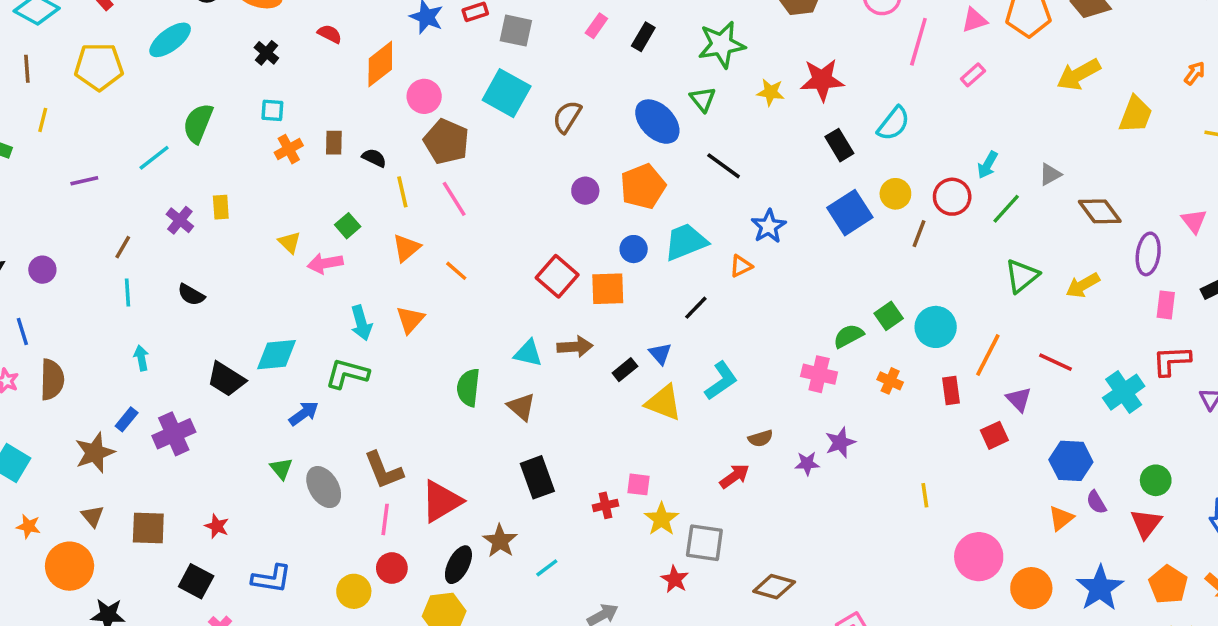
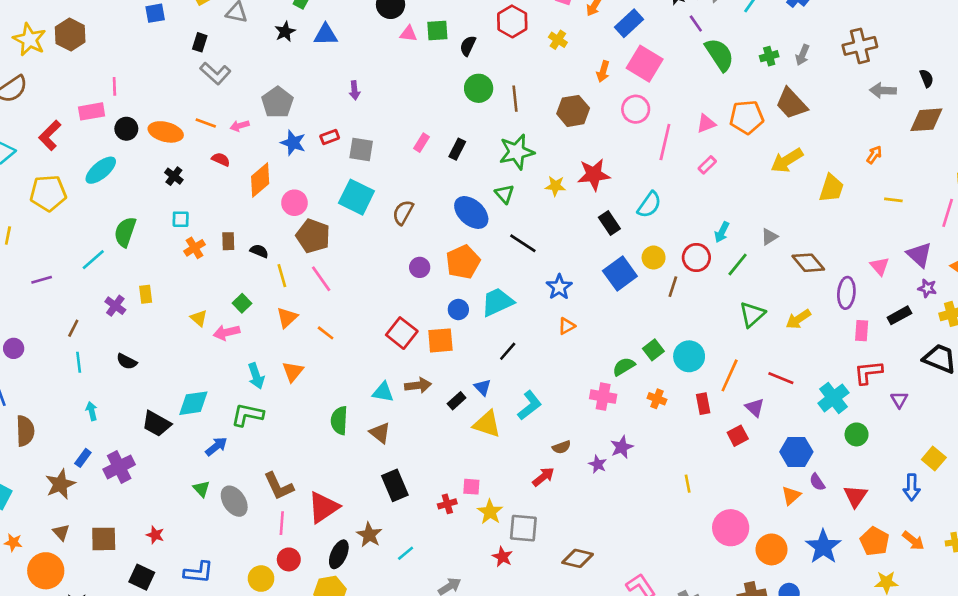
orange triangle: (741, 266) -> (567, 326), moved
purple star: (807, 463) -> (598, 464), turned 30
green circle: (1156, 480) -> (857, 434), moved

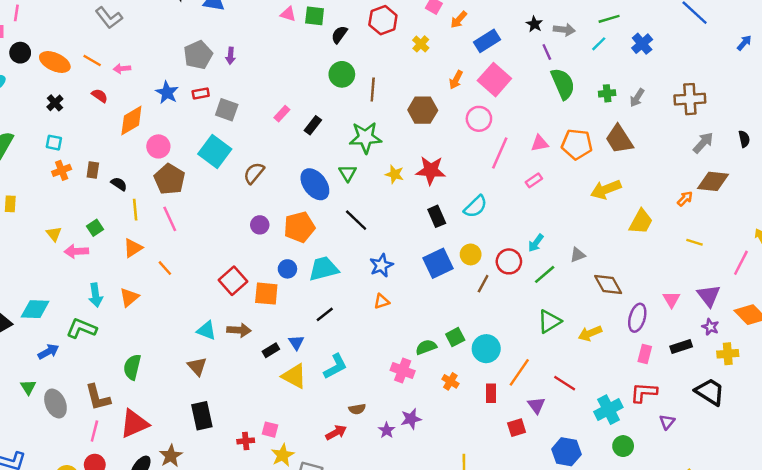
gray arrow: (883, 91) -> (703, 143), turned 120
gray pentagon: (277, 102) -> (198, 55), moved
brown diamond: (926, 120) -> (713, 181), moved
green semicircle: (339, 420) -> (132, 367), moved

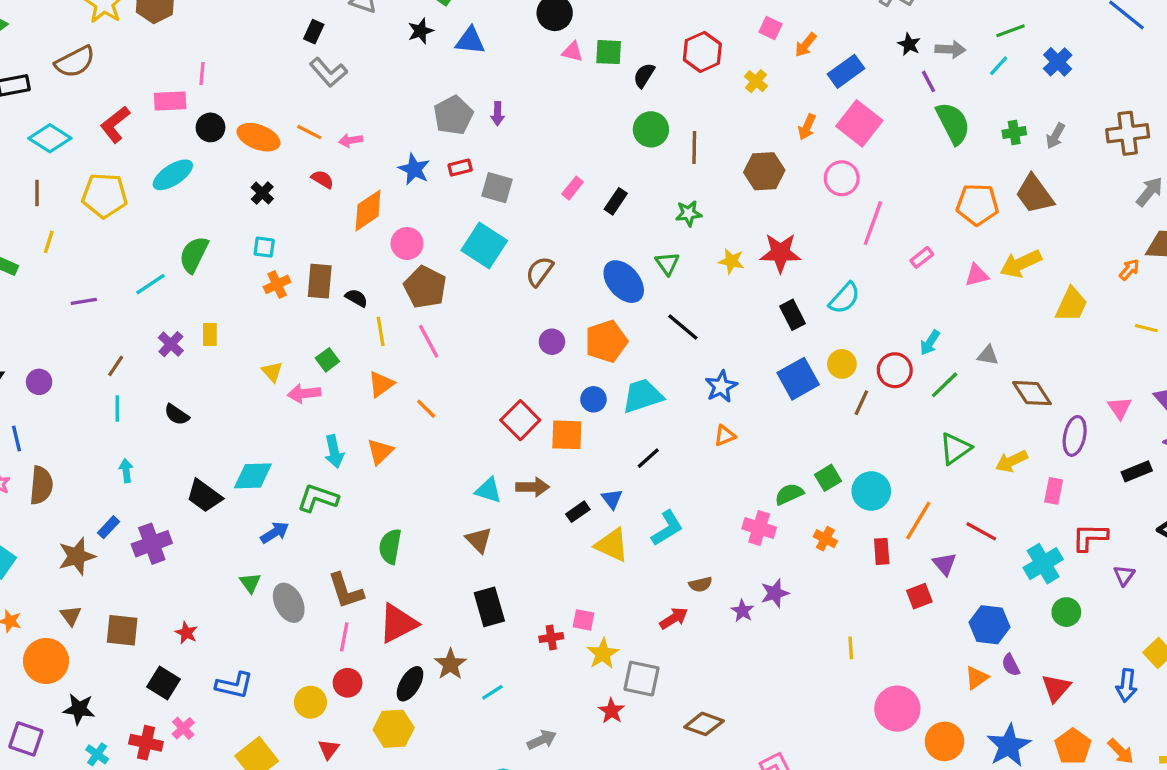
green star: (365, 137) -> (689, 213), size x0.6
pink triangle: (540, 143) -> (977, 275), moved
brown rectangle: (93, 170) -> (320, 281), size x1.5
gray triangle: (578, 255) -> (988, 355), turned 35
pink rectangle: (645, 354) -> (1054, 491), moved

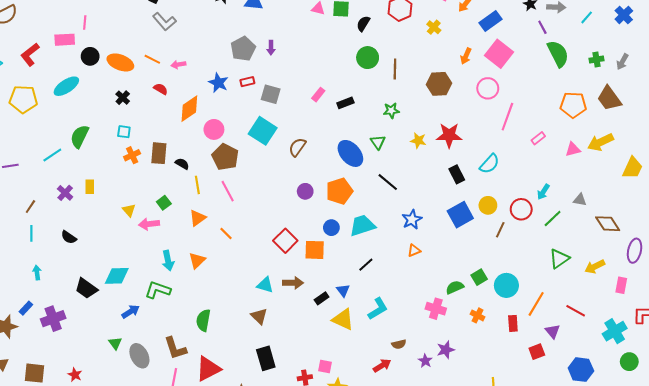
black rectangle: (616, 201) -> (345, 103), turned 35

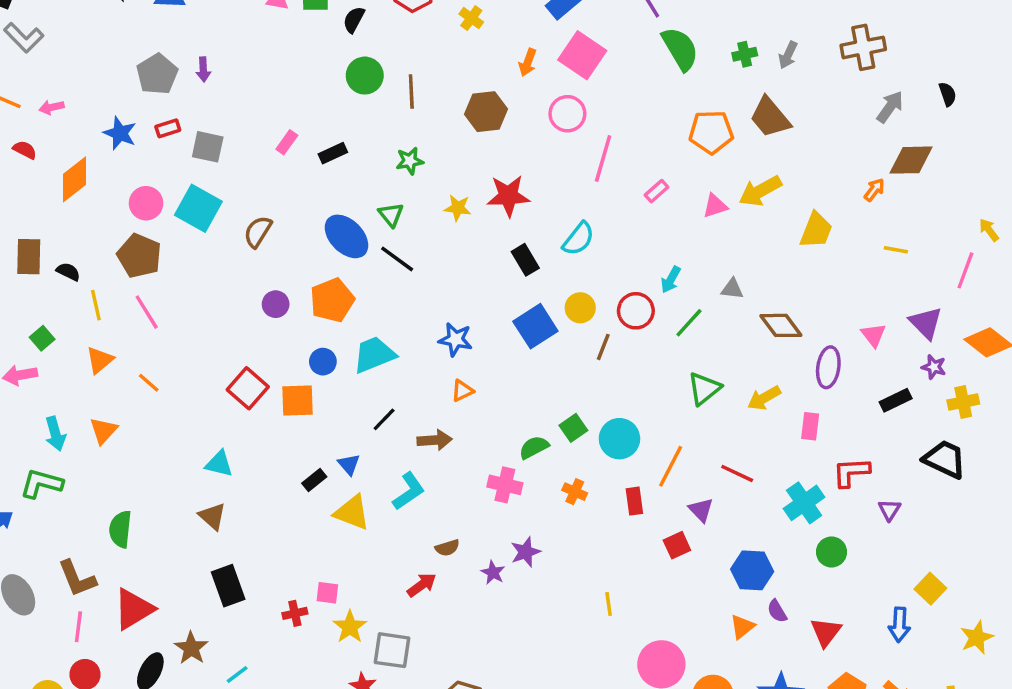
pink circle: (214, 129) -> (146, 203), moved
black line: (388, 182) -> (397, 259), moved
blue star: (412, 219) -> (456, 339), turned -30
brown arrow: (293, 283) -> (435, 440), moved

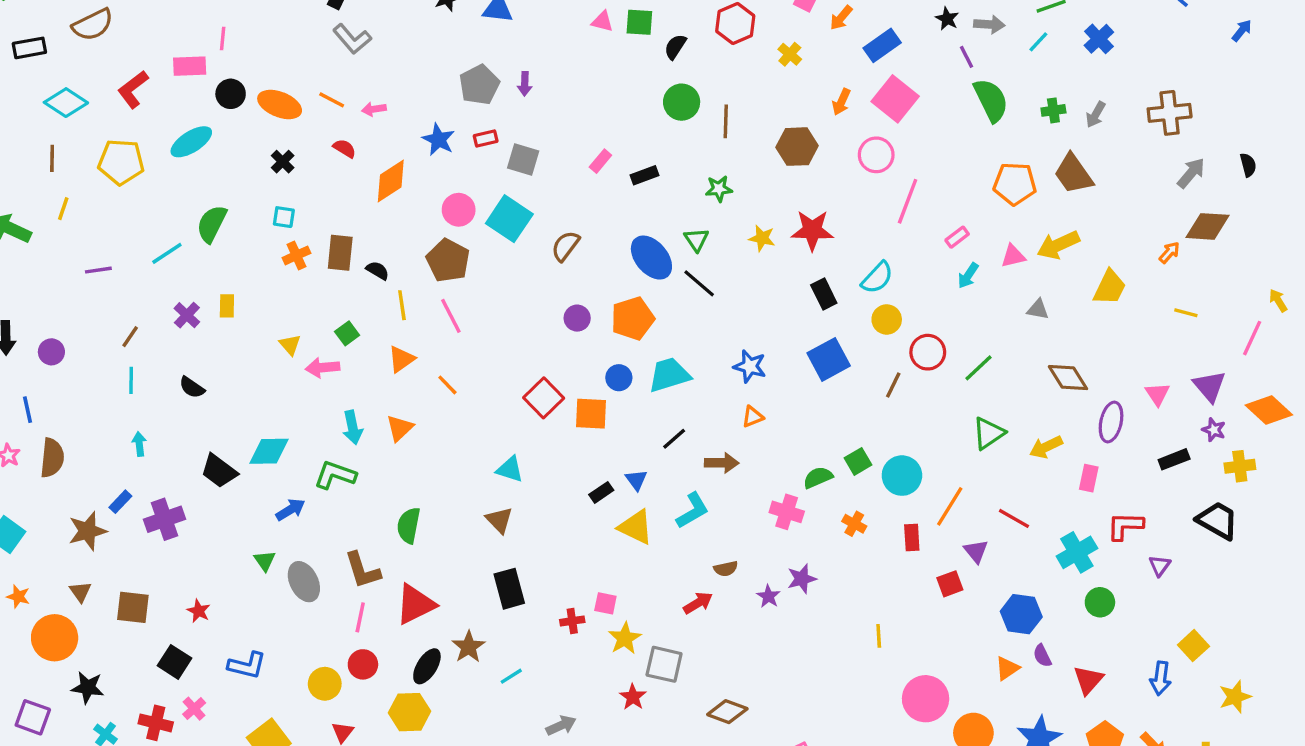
cyan arrow: (671, 280) -> (968, 276), moved
gray triangle: (732, 289) -> (1038, 309), moved
yellow circle: (580, 308) -> (887, 319), moved

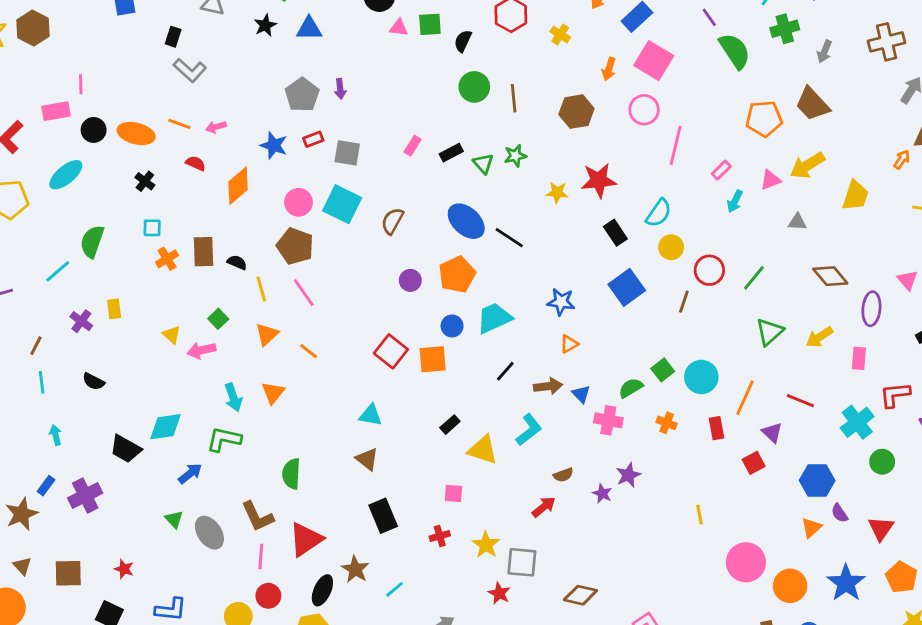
green cross: (1053, 110) -> (785, 29), moved, size x1.4
green triangle: (696, 240) -> (483, 164), moved
blue triangle: (636, 480) -> (581, 394), moved
pink square: (605, 603) -> (453, 493), moved

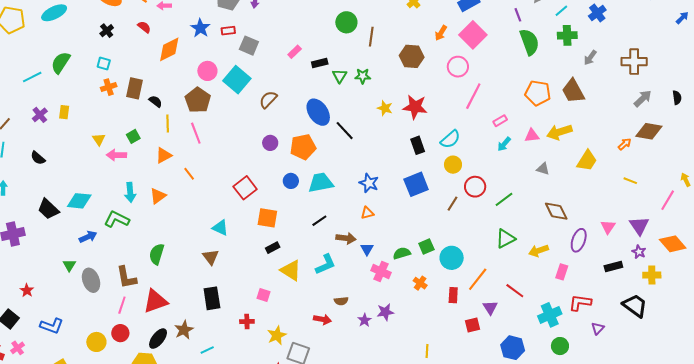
orange square: (433, 359) -> (267, 218), moved
red arrow: (544, 507) -> (322, 319), turned 36

